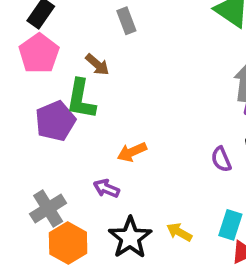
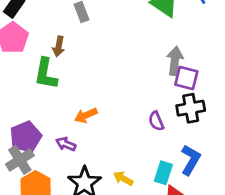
brown arrow: (97, 65) -> (59, 46), turned 60
purple pentagon: (55, 121) -> (26, 137), moved

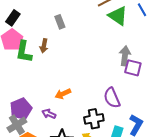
green L-shape: (46, 74) -> (24, 52), moved
black cross: (191, 108) -> (94, 119), moved
purple semicircle: (156, 121) -> (112, 98), size x1.5

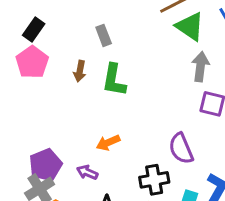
green L-shape: (24, 52) -> (114, 80), moved
gray arrow: (125, 56) -> (200, 67), moved

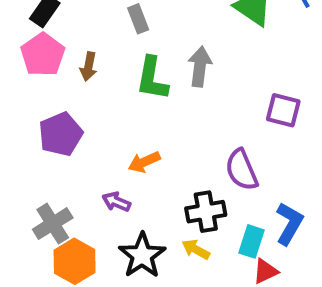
gray arrow: (200, 67) -> (200, 67), moved
brown arrow: (80, 71) -> (88, 67), moved
purple pentagon: (46, 165) -> (61, 134), moved

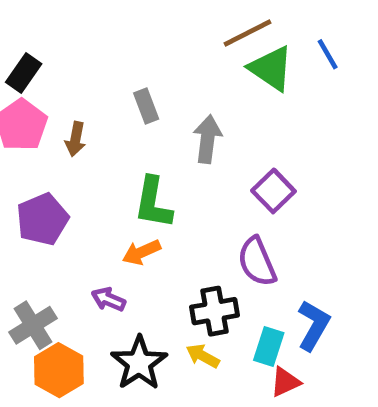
gray rectangle: (138, 19) -> (146, 106), moved
green L-shape: (152, 78) -> (153, 203), moved
purple square: (283, 110) -> (273, 191), moved, turned 32

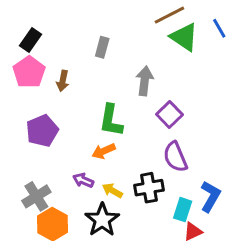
gray rectangle: (146, 106) -> (102, 47), moved, turned 36
purple square: (273, 191) -> (169, 115), moved
yellow arrow: (203, 356) -> (112, 191), moved

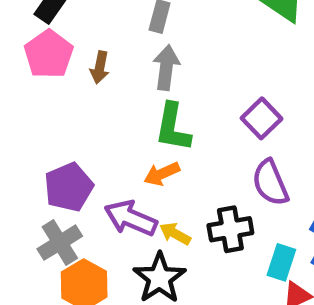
gray arrow: (145, 81) -> (166, 67), moved
purple pentagon: (42, 131) -> (69, 187), moved
purple arrow: (83, 180) -> (131, 218), size x1.6

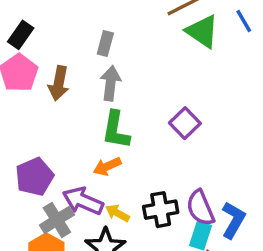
brown arrow: (100, 67) -> (59, 83), size x1.4
purple semicircle: (270, 183) -> (200, 208), moved
gray cross: (60, 243) -> (57, 220), moved

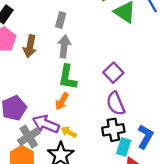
orange arrow: (107, 166) -> (62, 101), turned -36
purple semicircle: (200, 208) -> (116, 103), moved
black cross: (161, 210) -> (113, 130), moved

